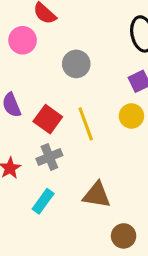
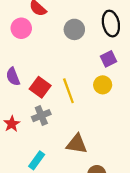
gray circle: (76, 64) -> (74, 29), moved
cyan rectangle: (43, 201) -> (37, 160), moved

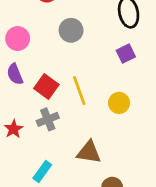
pink circle: (21, 28) -> (18, 39), moved
gray circle: (74, 29) -> (71, 30), moved
yellow circle: (103, 85) -> (119, 103), moved

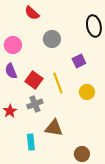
purple square: (126, 54) -> (79, 61), moved
brown triangle: (89, 152) -> (54, 128), moved
cyan rectangle: (42, 171) -> (31, 142), turned -42

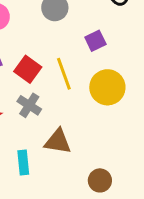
yellow circle: (87, 92) -> (107, 87), size x1.5
gray cross: (35, 104) -> (29, 105), turned -35

